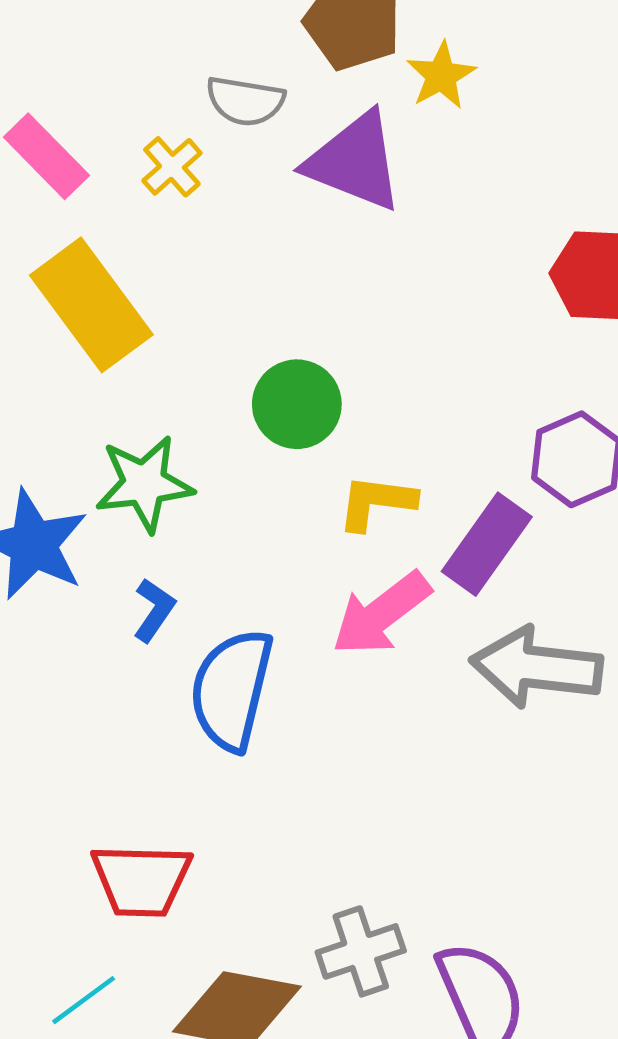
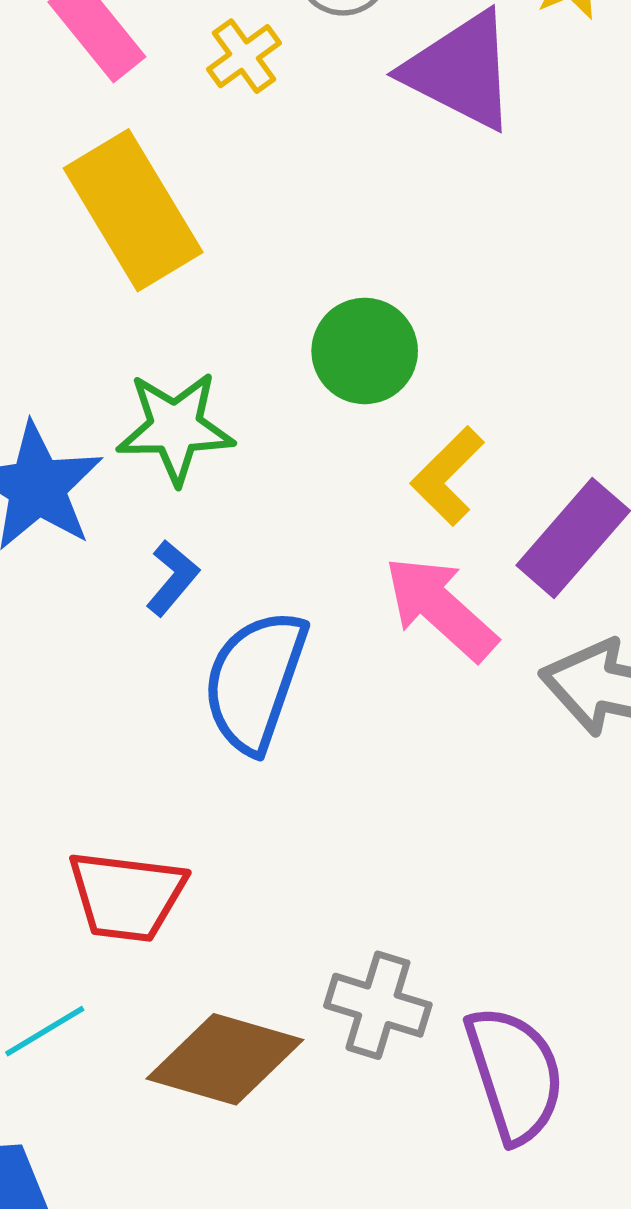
yellow L-shape: (376, 502) -> (447, 476), turned -58
pink arrow: (381, 614) -> (441, 608), turned 74
gray cross: (361, 951) -> (378, 1005), turned 30

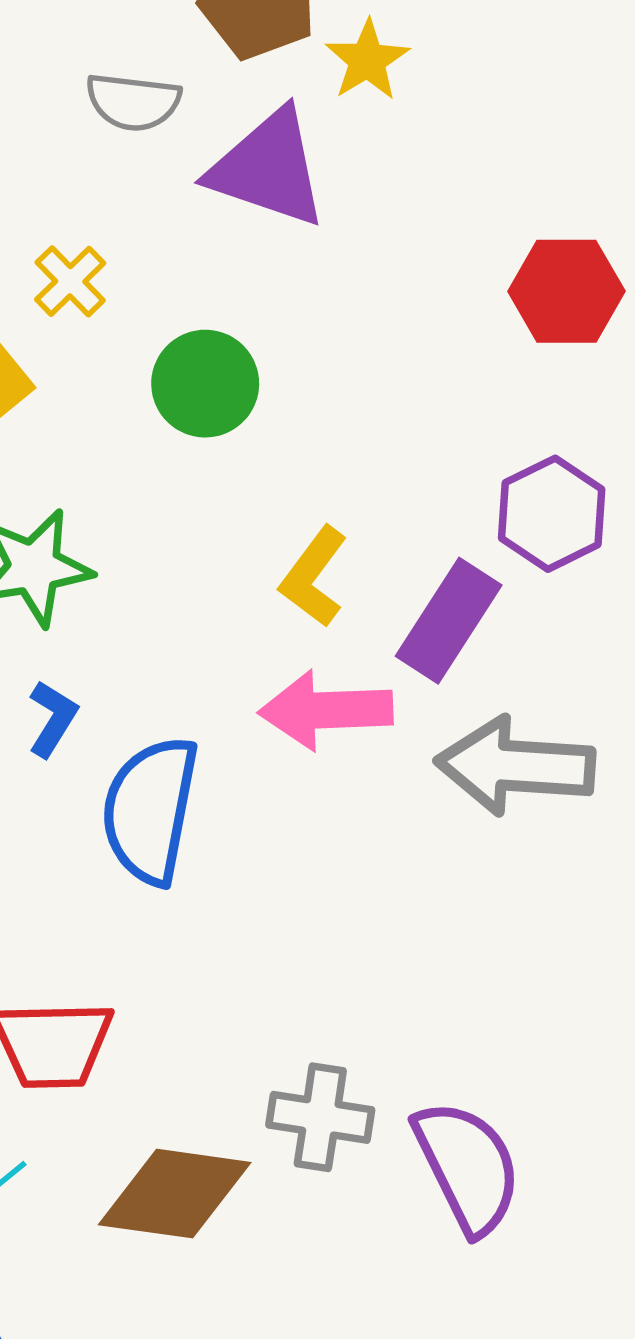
yellow cross: (244, 56) -> (70, 281), moved
green circle: (365, 351) -> (205, 384), moved
pink arrow: (441, 608) -> (326, 710), turned -36

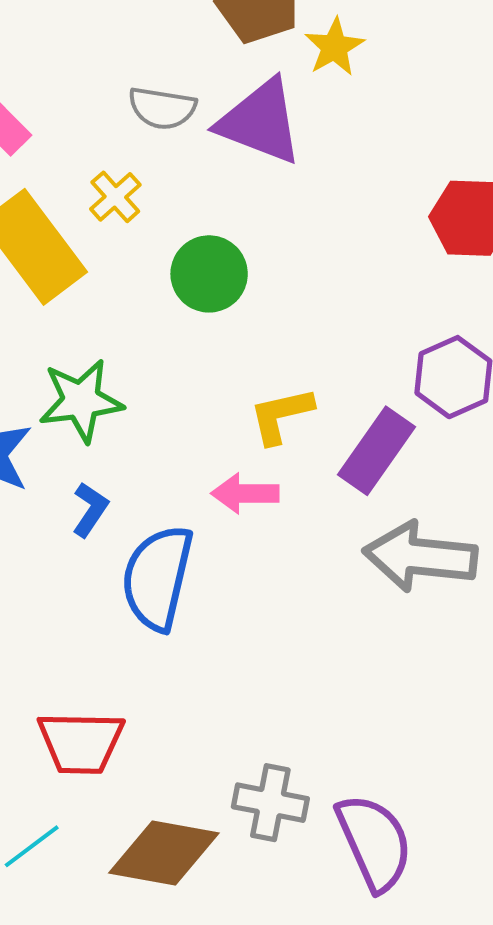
gray semicircle: (133, 102) -> (162, 108), moved
yellow L-shape: (314, 577) -> (281, 415), turned 38
pink arrow: (326, 710) -> (245, 493), moved, size x0.7

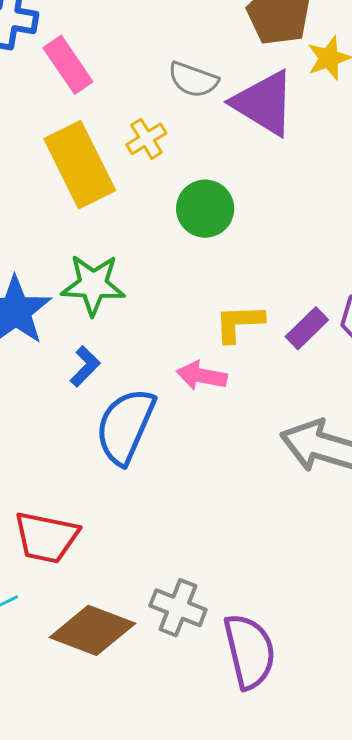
purple rectangle: (377, 451) -> (307, 328), moved, size x0.7

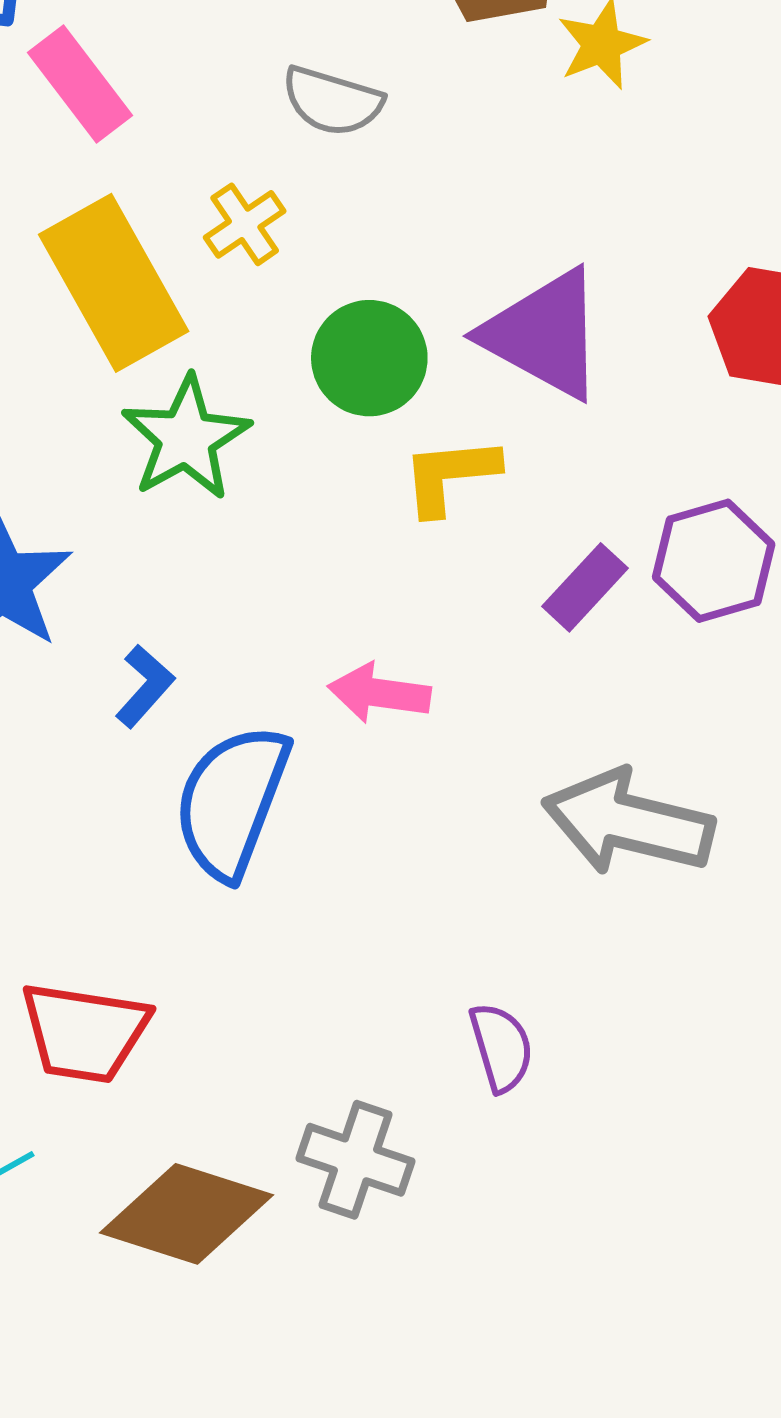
purple triangle: (264, 103) -> (544, 334), moved
green star: (93, 285) -> (186, 438), moved, turned -30
yellow L-shape: (239, 323) -> (450, 475), moved
purple semicircle: (249, 651) -> (501, 1047), moved, size x0.6

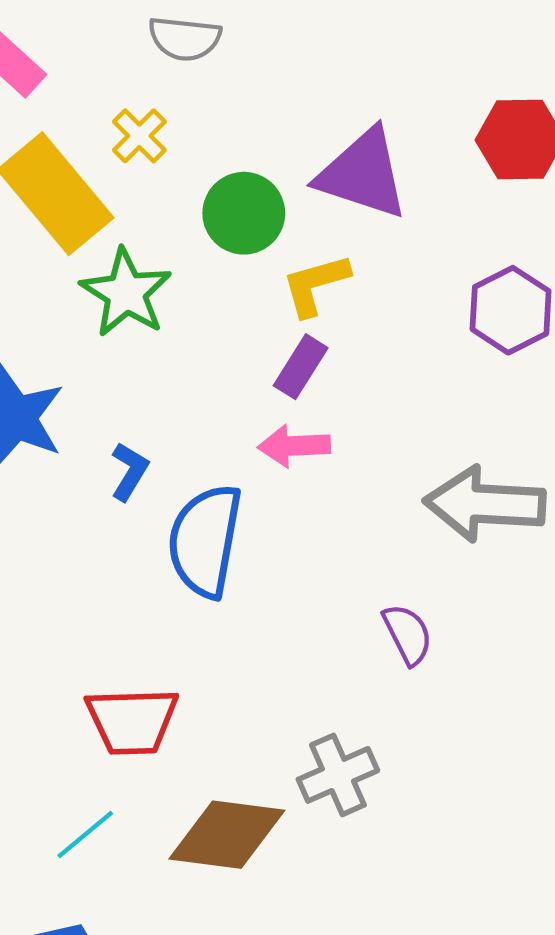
purple rectangle: (585, 587) -> (301, 367), moved
purple semicircle: (501, 1047) -> (408, 634), moved
gray cross: (356, 1160) -> (338, 775), turned -32

